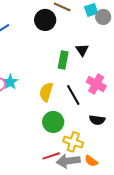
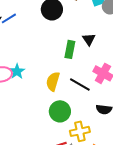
black line: (73, 95) -> (80, 84), turned -30
yellow cross: (73, 142) -> (80, 131), turned -30

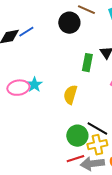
black line: (80, 84) -> (97, 129), moved
green circle: (60, 111) -> (77, 136), moved

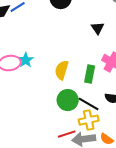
green rectangle: (87, 63) -> (90, 74), moved
green circle: (77, 136) -> (68, 100), moved

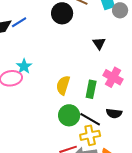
cyan star: (26, 60) -> (24, 66), moved

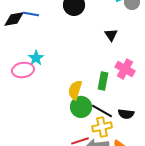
blue line: (19, 22) -> (31, 14), turned 42
yellow semicircle: (63, 85) -> (75, 90), moved
black semicircle: (114, 113) -> (126, 114), moved

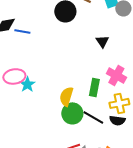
blue line: (31, 14) -> (22, 31), moved
cyan star: (36, 58) -> (27, 84), moved
yellow cross: (102, 127) -> (119, 103), moved

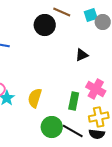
black triangle: (102, 41) -> (82, 55), turned 40
yellow semicircle: (66, 96) -> (35, 98), moved

